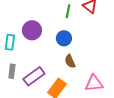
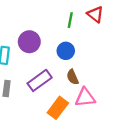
purple rectangle: (34, 76) -> (40, 80), moved
pink triangle: (94, 83) -> (85, 98), moved

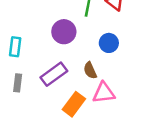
purple circle: (29, 42) -> (64, 32), moved
blue circle: (66, 51) -> (109, 43), moved

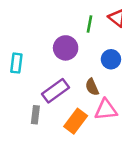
gray rectangle: (18, 83) -> (35, 115), moved

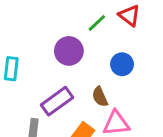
green line: (90, 24) -> (97, 23), turned 36

